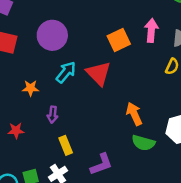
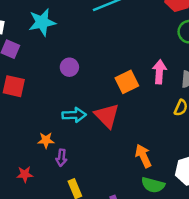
purple circle: (52, 35) -> (69, 67), moved, size x0.6
cyan arrow: (66, 72) -> (74, 115), turned 50
orange star: (31, 88) -> (46, 140), moved

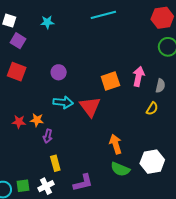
cyan star: (42, 22) -> (47, 22), size x0.6
purple circle: (69, 67) -> (59, 72), moved
red star: (25, 174) -> (19, 122), moved

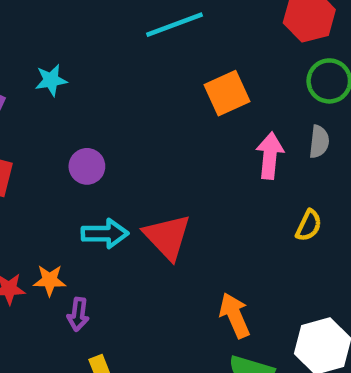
cyan star: (47, 22) -> (51, 80), moved
orange square: (110, 81) -> (227, 93), moved
gray semicircle: (160, 86) -> (319, 142), moved

